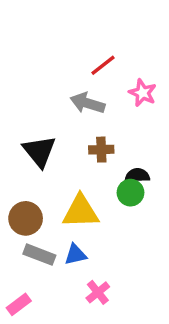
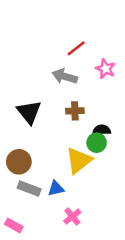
yellow triangle: (81, 212) -> (79, 160), moved, turned -36
pink rectangle: (19, 304) -> (14, 225), turned 66

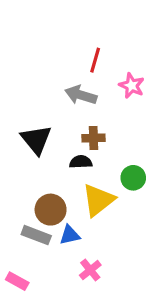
red line: (76, 48) -> (95, 60), turned -36
black semicircle: (102, 130) -> (81, 162), moved
green circle: (97, 143) -> (133, 178), moved
brown circle: (19, 162) -> (51, 210), moved

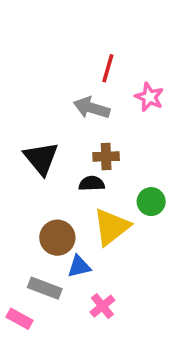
gray rectangle: (36, 235) -> (45, 288), moved

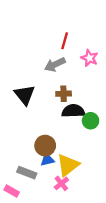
gray arrow: (92, 108) -> (55, 65), turned -42
black semicircle: (92, 184) -> (73, 111), moved, size x1.5
yellow triangle: (111, 227) -> (68, 165), moved
brown circle: (57, 238) -> (45, 146), moved

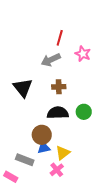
black semicircle: (73, 111) -> (58, 113), moved
yellow triangle: (68, 165) -> (63, 153), size x0.7

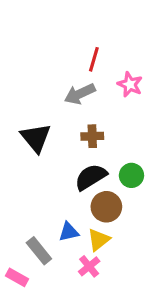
black semicircle: (58, 113) -> (91, 177), turned -30
brown circle: (42, 135) -> (106, 207), moved
gray rectangle: (25, 160) -> (39, 251), turned 30

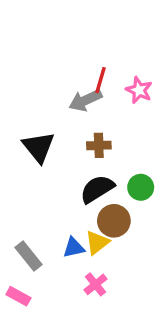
red line: (94, 59) -> (100, 80), moved
yellow triangle: (99, 240) -> (97, 243), moved
gray rectangle: (39, 251) -> (28, 256), moved

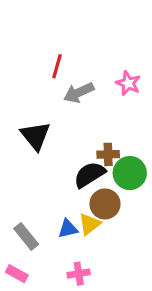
red line: (100, 80) -> (57, 66), moved
brown cross: (99, 145) -> (108, 154), moved
green circle: (141, 187) -> (130, 173), size x1.4
pink cross: (95, 284) -> (79, 274), moved, turned 30

